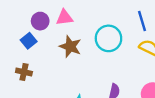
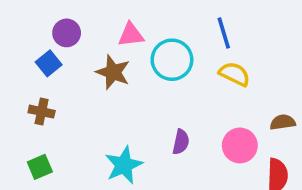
pink triangle: (64, 18) -> (131, 35), moved

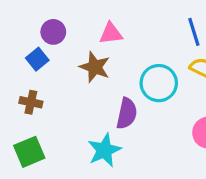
cyan circle: (172, 60) -> (159, 83), moved
purple semicircle: (181, 142) -> (127, 113), moved, size x1.4
green square: (40, 167) -> (29, 152), size x1.4

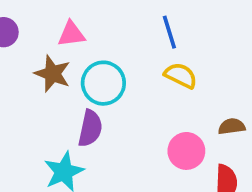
cyan circle: (159, 83) -> (103, 83), moved

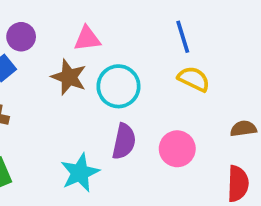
purple semicircle: (90, 128) -> (124, 141), moved
pink circle: (186, 151) -> (177, 149), moved

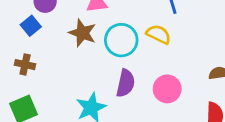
yellow semicircle: (194, 79) -> (159, 34), moved

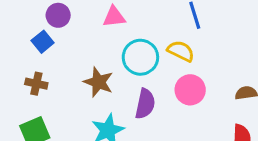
brown star: (82, 33) -> (98, 82), moved
pink circle: (167, 89) -> (190, 90), moved

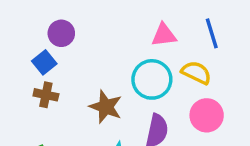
pink triangle: (114, 17) -> (164, 35), moved
brown cross: (36, 84) -> (46, 95), moved

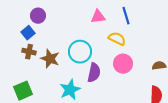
cyan circle: (152, 79) -> (80, 52), moved
brown star: (106, 107) -> (50, 59), moved

